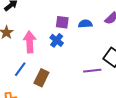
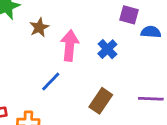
purple square: (62, 22) -> (129, 15), moved
brown rectangle: (41, 78) -> (101, 101), moved

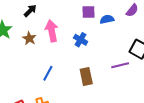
pink arrow: (70, 46) -> (52, 31), moved
brown rectangle: (101, 101) -> (86, 77), turned -30

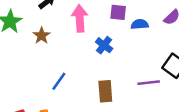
pink arrow: (52, 31) -> (80, 18), moved

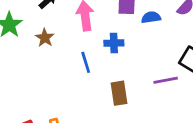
blue cross: (104, 45) -> (114, 43), turned -35
blue line: (59, 81) -> (86, 62), moved, turned -48

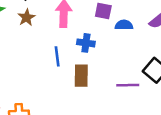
brown star: (45, 38) -> (27, 17), moved
brown rectangle: (119, 93) -> (81, 76), moved

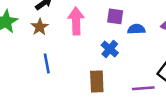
blue cross: (86, 43) -> (110, 49), moved, turned 36
blue line: (57, 56) -> (47, 63), moved

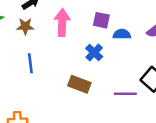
brown star: (40, 27) -> (25, 26), turned 30
brown rectangle: (97, 82) -> (79, 84), turned -70

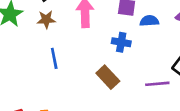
blue cross: (94, 53) -> (121, 42), turned -30
brown rectangle: (79, 84) -> (108, 77), turned 30

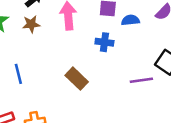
blue line: (54, 58) -> (18, 74), moved
brown rectangle: (108, 77) -> (77, 79), moved

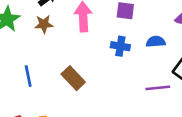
blue semicircle: (130, 20) -> (156, 42), moved
brown rectangle: (77, 79) -> (73, 78), moved

